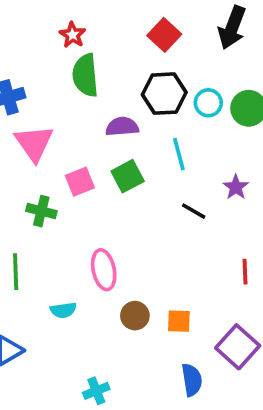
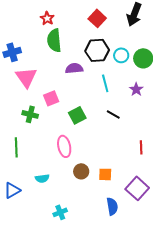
green square: (128, 176) -> (77, 115), moved
purple star: (236, 187) -> (136, 89), moved
cyan semicircle: (63, 310) -> (42, 178), moved

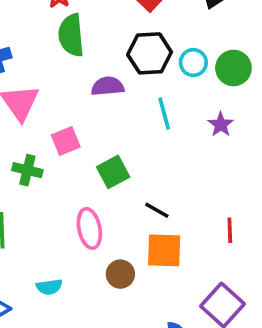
black line: (113, 114) -> (157, 210), moved
orange square: (105, 174) -> (164, 250), moved, size x1.5

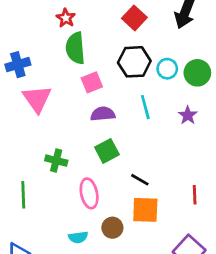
purple semicircle: (108, 86) -> (103, 114), moved
pink square: (66, 141) -> (92, 82), moved
green cross: (27, 170) -> (56, 161), moved
cyan semicircle: (49, 287) -> (78, 237), moved

